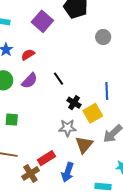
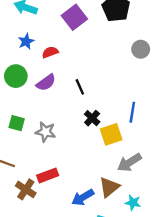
gray star: (67, 128) -> (45, 132), moved
brown triangle: (84, 145) -> (109, 187), moved
blue arrow: (68, 172) -> (83, 197), moved, turned 30
brown cross: (30, 173) -> (26, 189), turned -36

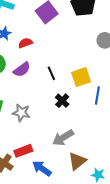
yellow square: (111, 134) -> (81, 77), moved
gray arrow: (129, 162) -> (63, 138), moved
blue arrow: (83, 197) -> (42, 168), moved, turned 66

